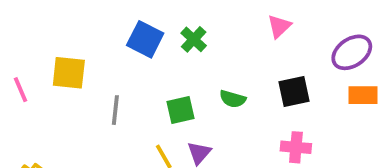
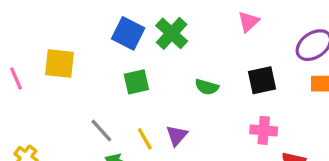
green cross: (194, 39) -> (172, 33), size x1.4
gray line: (115, 110) -> (101, 130), moved, turned -48
green square: (181, 110) -> (136, 82), moved

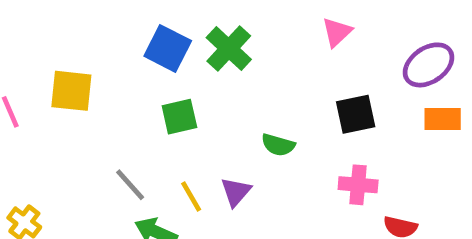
green semicircle: (207, 87) -> (278, 145), moved

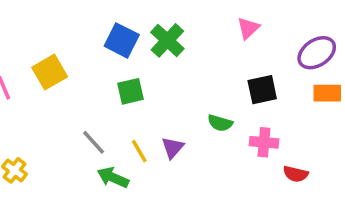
yellow square: (71, 91) -> (50, 72), turned -36
green semicircle: (278, 145) -> (220, 123), moved

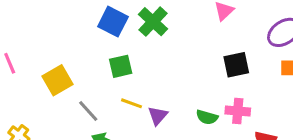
yellow square: (50, 72) -> (57, 80), moved
green semicircle: (220, 123) -> (207, 117), moved
yellow line: (139, 151) -> (131, 103), moved, turned -40

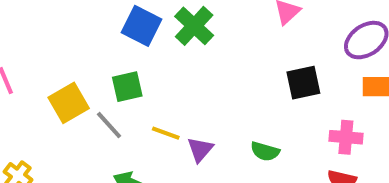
green square: (121, 66) -> (127, 87), moved
gray line: (88, 111) -> (109, 125), moved
pink cross: (238, 111) -> (346, 137), moved

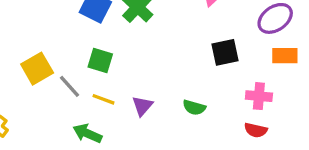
green square: (127, 87) -> (100, 60), moved, turned 30
yellow line: (166, 133) -> (103, 99), moved

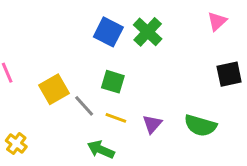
green semicircle: (194, 107) -> (200, 125), size x1.5

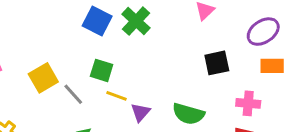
yellow line: (116, 118) -> (117, 96), moved

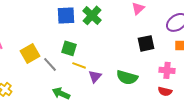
blue square: (97, 21) -> (66, 15), turned -30

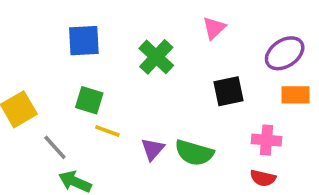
green cross: (92, 15) -> (156, 57), moved
gray line: (50, 64) -> (55, 147), moved
purple triangle: (95, 76) -> (153, 149), moved

